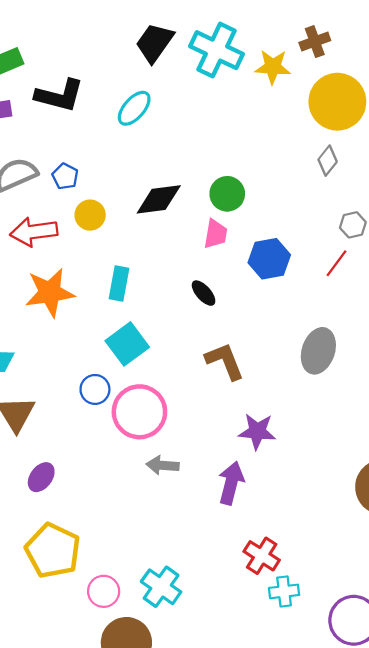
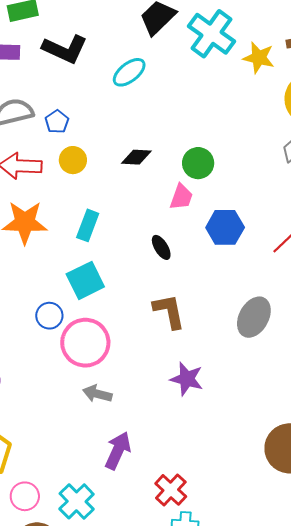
black diamond: (159, 199) -> (136, 157), size x0.7
purple arrow: (231, 483) -> (118, 451), moved

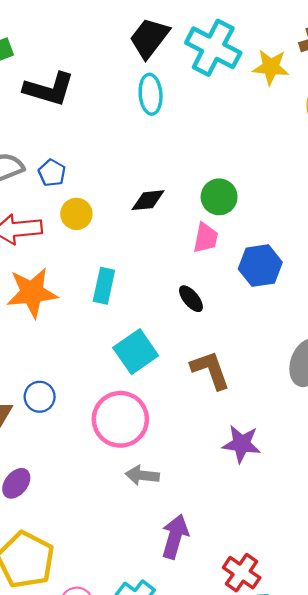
cyan ellipse: (129, 72) -> (151, 94), moved, turned -48
cyan square: (85, 280) -> (136, 352), moved
blue circle: (49, 316) -> (40, 397), moved

